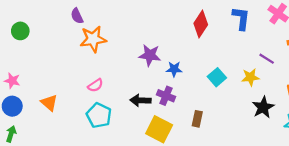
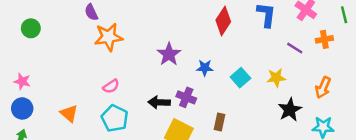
purple star: (150, 55) -> (169, 54), turned 30
purple line: (267, 59) -> (295, 48), moved
blue star: (174, 69) -> (205, 68), moved
orange triangle: (49, 103) -> (69, 113), moved

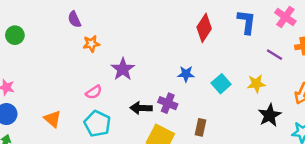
orange star: (109, 37) -> (91, 44), size x0.6
purple star: (169, 54) -> (123, 69), moved

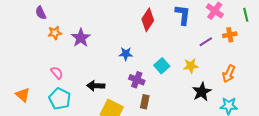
purple line: (274, 55) -> (206, 42), turned -64
purple star: (123, 69) -> (81, 38), moved
blue star: (186, 74) -> (126, 54), moved
pink semicircle: (94, 92) -> (57, 73), turned -96
purple cross: (168, 103) -> (137, 80), moved

